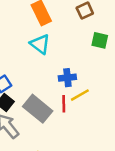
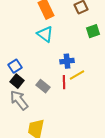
green square: (100, 40) -> (93, 31), turned -32
gray rectangle: (38, 109) -> (43, 86), size x0.6

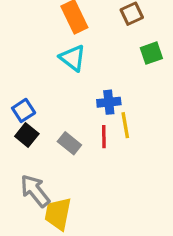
yellow line: (77, 75) -> (125, 125), turned -70
gray arrow: (19, 100) -> (35, 191), moved

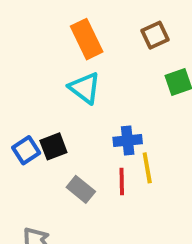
black square: (27, 135) -> (53, 146), moved, turned 30

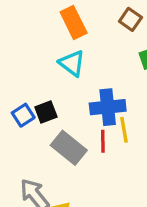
brown square: (155, 35) -> (130, 19), turned -30
blue cross: (128, 141) -> (108, 107), size x1.5
gray rectangle: (81, 189) -> (69, 148), size x1.5

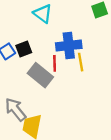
red line: (103, 141) -> (55, 63), moved

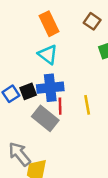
blue cross: (69, 46) -> (50, 88), moved

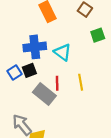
cyan triangle: (48, 54) -> (63, 52), moved
blue cross: (50, 88) -> (35, 47), moved

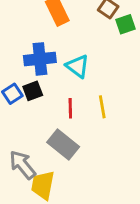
green square: (98, 35) -> (125, 24), moved
gray rectangle: (44, 94) -> (63, 145), moved

